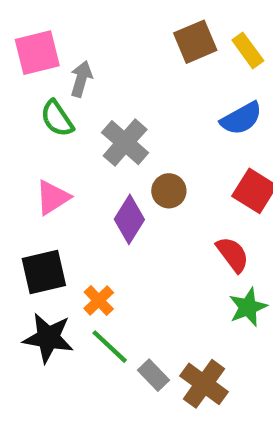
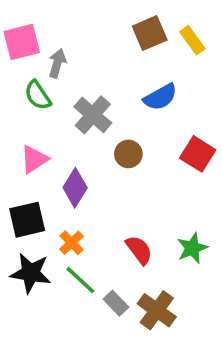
blue semicircle: (241, 118) -> (160, 97), moved
purple diamond: (129, 219) -> (75, 188), moved
red semicircle: (233, 254) -> (139, 250), moved

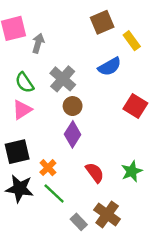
yellow rectangle: (192, 40) -> (132, 41), moved
green semicircle: (38, 95) -> (25, 83), moved
brown circle: (128, 154) -> (73, 106), moved
purple diamond: (75, 188) -> (73, 134), moved
gray rectangle: (116, 303) -> (79, 222), moved

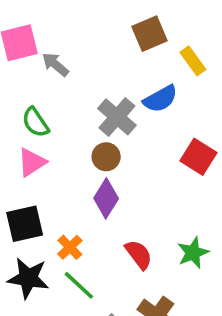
gray arrow: (38, 43) -> (55, 64), turned -66
gray cross: (63, 79) -> (117, 117), moved

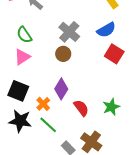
blue semicircle: (160, 99) -> (106, 30), moved
purple diamond: (106, 198) -> (61, 89), moved
black square: (25, 224) -> (18, 91), turned 35

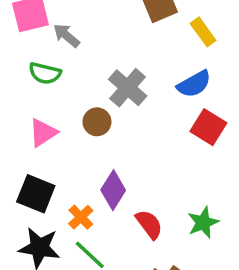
green semicircle: (24, 35) -> (45, 73), moved, turned -42
brown circle: (63, 54) -> (97, 122), moved

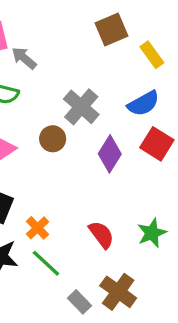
purple diamond: (113, 190) -> (110, 154), moved

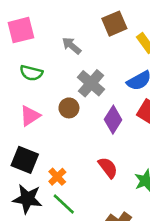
gray arrow: (24, 58) -> (72, 46), moved
red semicircle: (101, 235) -> (108, 168), moved

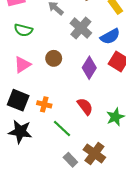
gray cross: (91, 83) -> (81, 28), moved
orange cross: (57, 177) -> (44, 104), moved, turned -32
green line: (64, 204) -> (62, 128), moved

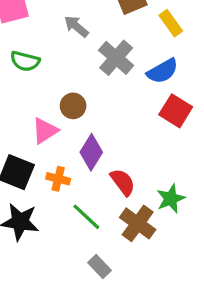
pink triangle: (22, 65) -> (45, 131), moved
purple diamond: (89, 68) -> (91, 152), moved
brown cross: (94, 153) -> (138, 223), moved

